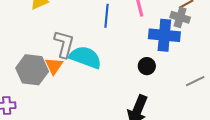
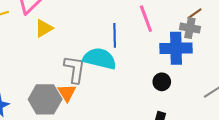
cyan semicircle: (85, 57) -> (100, 59), moved

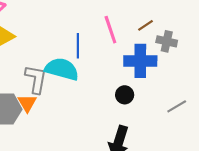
brown line: (194, 14) -> (145, 25), moved
gray cross: (190, 28) -> (167, 41), moved

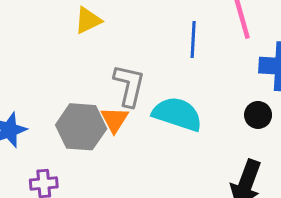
cyan semicircle: (62, 69) -> (177, 114), moved

